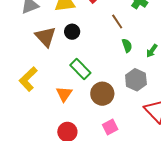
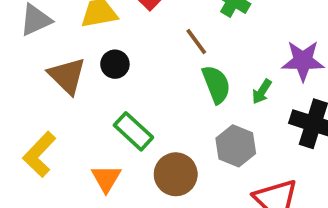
green semicircle: (127, 46) -> (216, 84), size x1.5

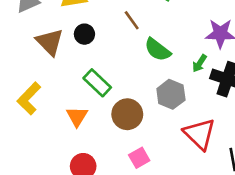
brown line: (196, 41) -> (132, 20), moved
green semicircle: (216, 84) -> (157, 50), turned 148
green arrow: (262, 92) -> (200, 63), moved

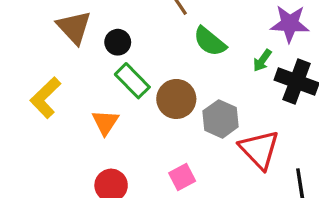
black circle: (84, 34) -> (118, 42), moved
gray hexagon: (171, 94) -> (221, 119), moved
brown circle: (127, 114) -> (176, 99), moved

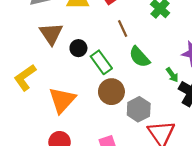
green arrow: (262, 60) -> (172, 75), turned -80
green rectangle: (132, 81) -> (101, 62), moved
orange triangle: (105, 122) -> (62, 100), size x1.5

